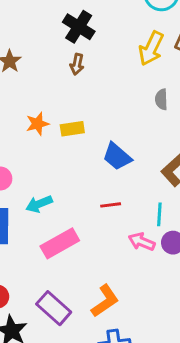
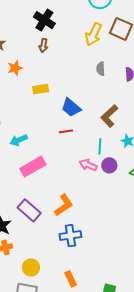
orange star: (37, 124) -> (15, 68), moved
red line: (111, 205) -> (66, 131), moved

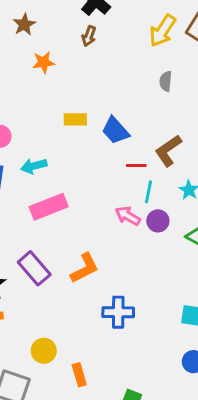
yellow rectangle: (41, 89) -> (75, 119), moved
red line: (66, 131) -> (136, 166), moved
blue cross: (70, 236) -> (118, 312), moved
yellow circle: (31, 268) -> (44, 351), moved

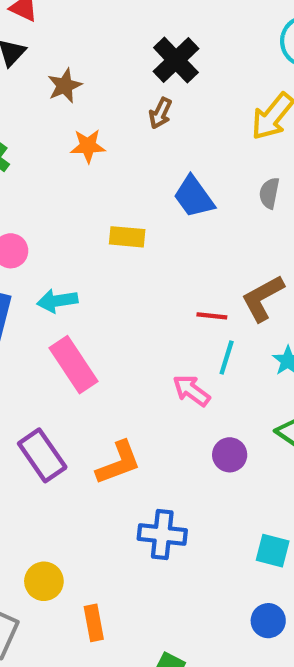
blue trapezoid: (115, 130) -> (194, 197), moved
pink rectangle: (49, 207) -> (73, 365), turned 72
purple circle: (158, 221) -> (230, 455), moved

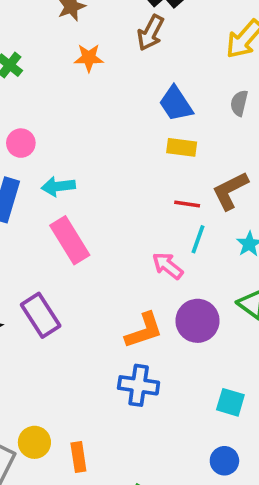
brown arrow: (160, 113) -> (151, 33), size x1.4
yellow rectangle: (127, 237) -> (182, 147), moved
purple circle: (230, 455) -> (197, 321), size x1.5
orange L-shape: (118, 463) -> (144, 330), moved
yellow circle: (44, 581) -> (34, 442), moved

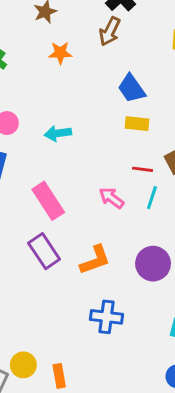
cyan arrow: (58, 186) -> (58, 133), moved
pink arrow: (168, 266) -> (111, 198), moved
purple rectangle: (41, 315) -> (44, 251), moved
orange L-shape: (144, 330) -> (95, 260), moved

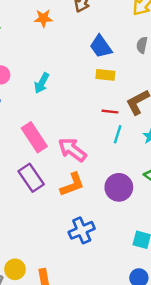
cyan arrow: (58, 133) -> (42, 83), turned -54
pink arrow: (111, 198) -> (72, 150), moved, size x1.4
blue cross: (107, 317) -> (82, 230), turned -30

